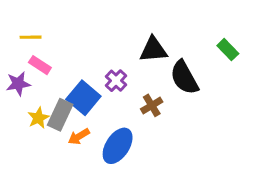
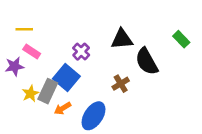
purple cross: (116, 81) -> (81, 52), moved

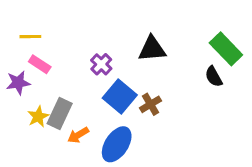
green rectangle: (181, 39) -> (226, 49), size x1.5
black semicircle: (147, 61) -> (214, 77), moved, size x0.6
blue square: (66, 78) -> (120, 97), moved

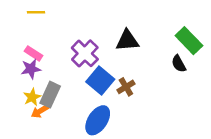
yellow line: (30, 37) -> (36, 12), moved
purple cross: (101, 64) -> (85, 53), size x1.5
purple star: (18, 83) -> (31, 69), moved
orange arrow: (78, 135) -> (40, 111), moved

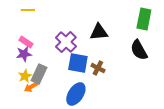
green rectangle: (189, 41) -> (144, 19), moved, turned 55
black semicircle: (179, 64) -> (139, 50), size x1.5
blue square: (100, 80) -> (78, 63), turned -30
brown cross: (126, 87) -> (98, 68), turned -32

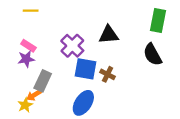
yellow star: (25, 76) -> (25, 105), moved

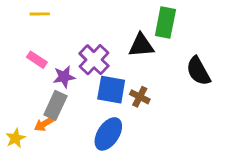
green rectangle: (158, 21) -> (165, 23), moved
purple star: (26, 59) -> (64, 77), moved
yellow star: (25, 105) -> (15, 138), moved

